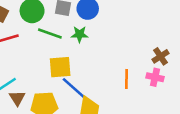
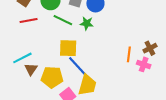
orange line: (126, 79) -> (129, 54), moved

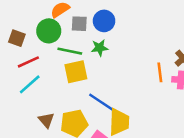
yellow square: (68, 48) -> (76, 72), moved
cyan line: (22, 58) -> (30, 84), moved

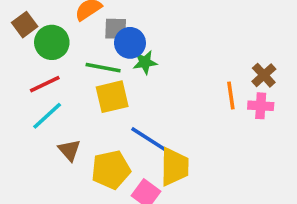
blue circle: (104, 21) -> (130, 43), moved
green circle: (49, 31) -> (52, 42), moved
brown square: (17, 38) -> (25, 25), moved, turned 35
brown triangle: (46, 120) -> (69, 150), moved

